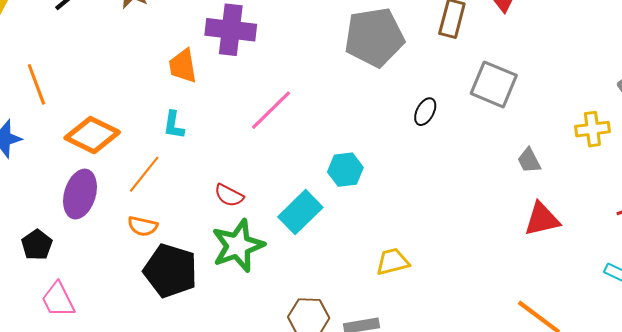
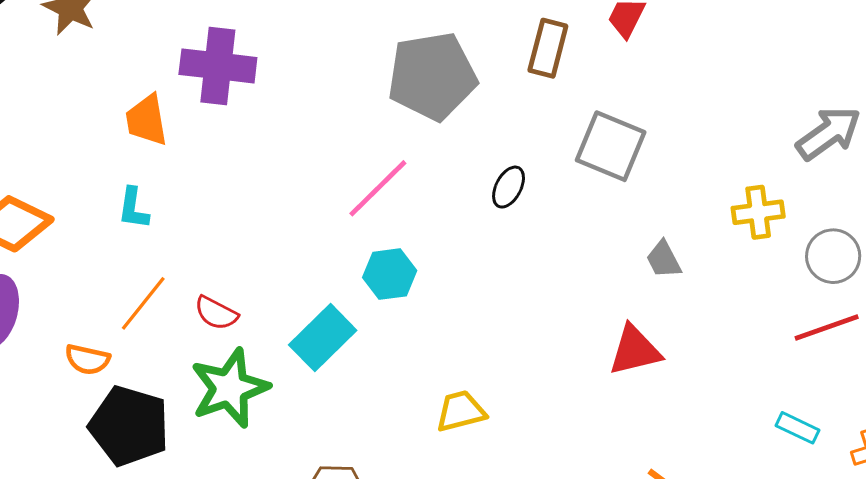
pink line: (271, 110) -> (378, 188), moved
orange line: (144, 174) -> (143, 303), moved
red triangle: (542, 219) -> (635, 350), moved

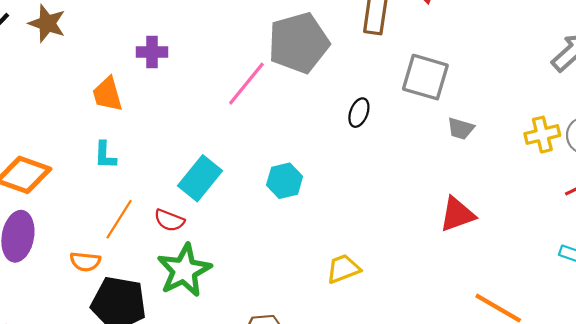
purple cross: (218, 66) -> (152, 52), size x0.6
pink line: (378, 188) -> (246, 84), moved
yellow cross: (758, 212) -> (542, 135), moved
gray trapezoid: (664, 259) -> (461, 129), moved, turned -40
cyan rectangle: (323, 338) -> (200, 178), moved

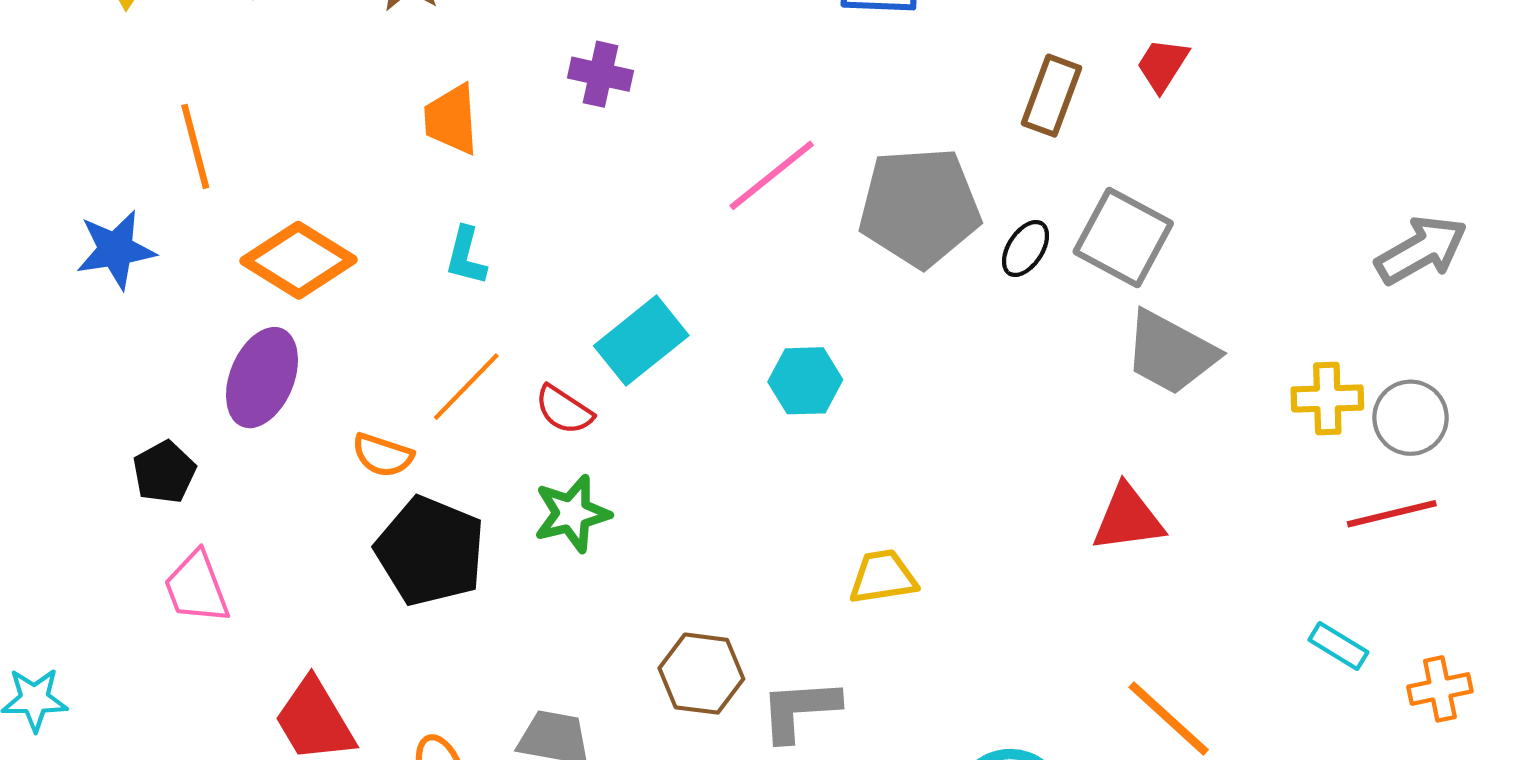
gray pentagon: (299, 43) -> (920, 207), moved
orange trapezoid: (107, 94) -> (451, 119), moved
black ellipse: (359, 113) -> (1026, 248), moved
gray trapezoid: (461, 129) -> (1171, 353), size x1.8
green star: (184, 270) -> (572, 514), size x0.7

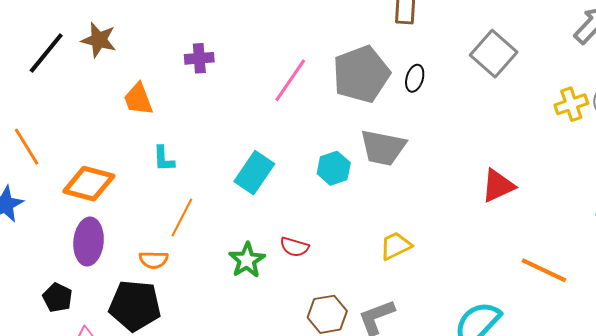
gray square: (1123, 237) -> (494, 54), moved, turned 30
gray trapezoid: (1171, 353) -> (383, 148), moved
red semicircle: (564, 410) -> (294, 247), moved
black pentagon: (430, 551) -> (135, 306), moved

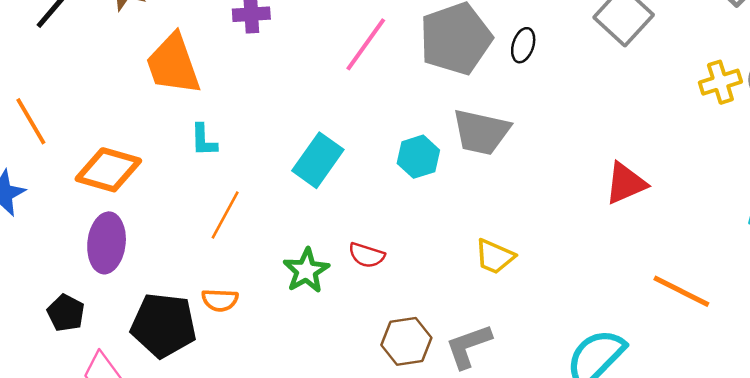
orange trapezoid: (138, 99) -> (173, 64), size x1.5
yellow trapezoid: (396, 246) -> (495, 257), turned -132
orange semicircle: (154, 260) -> (220, 300), moved

